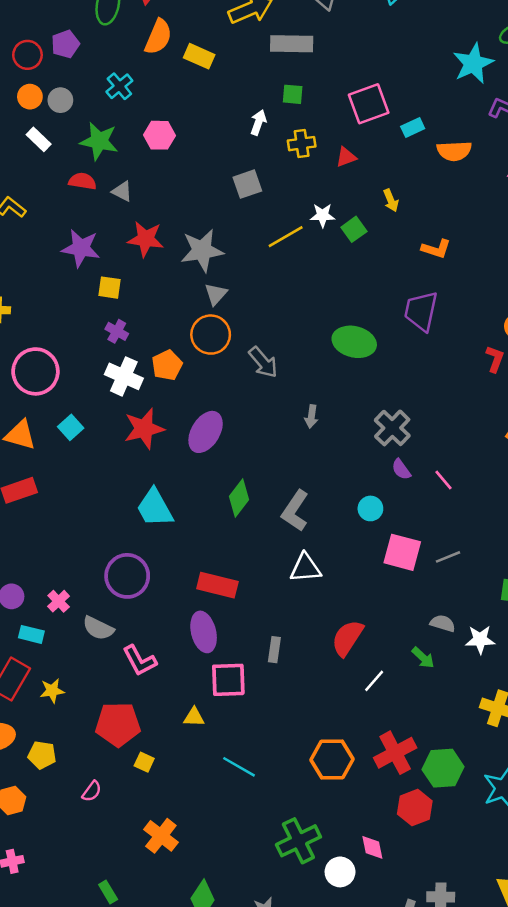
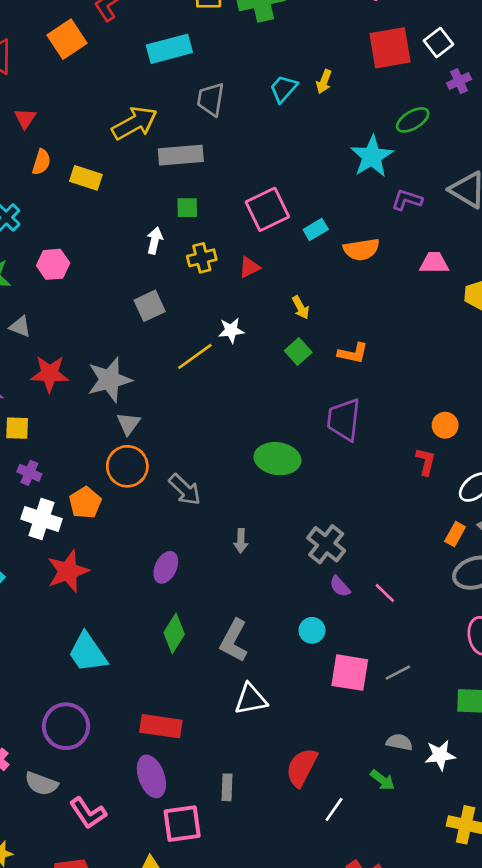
orange semicircle: (158, 37) -> (41, 162), size x0.7
green square: (354, 229) -> (298, 352), moved
purple ellipse: (206, 432) -> (166, 567), moved, size x0.7

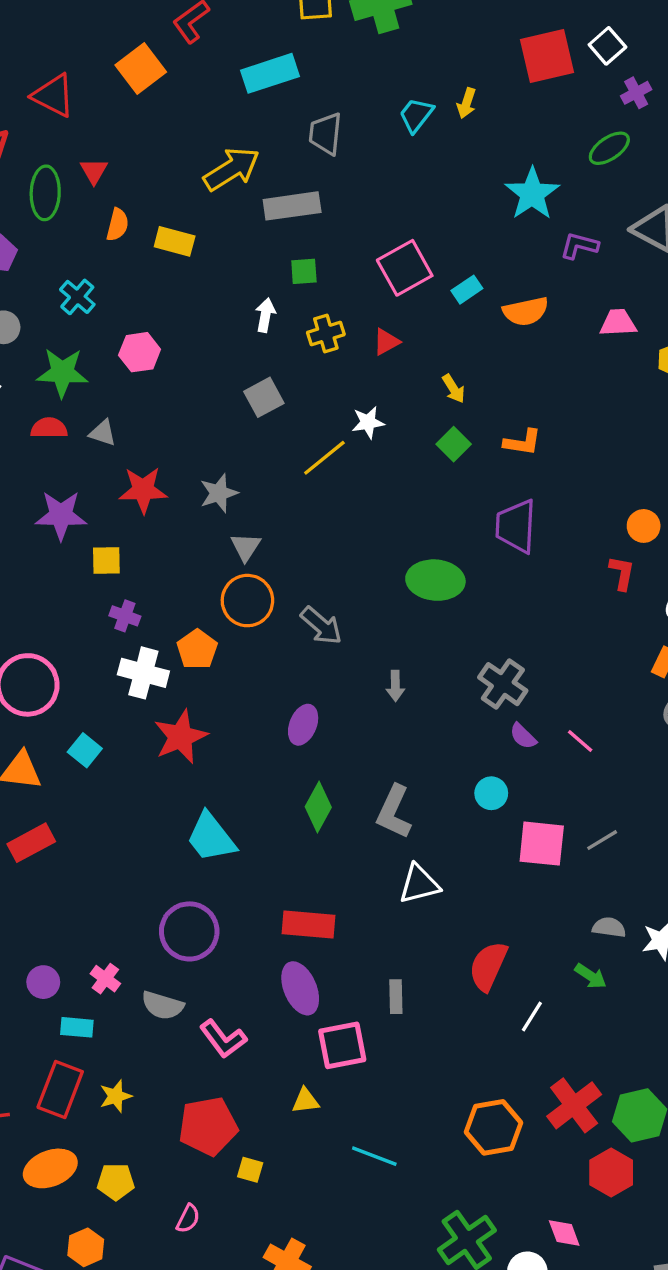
green ellipse: (413, 120) -> (609, 148), moved
gray star: (109, 380) -> (219, 493), size x0.7

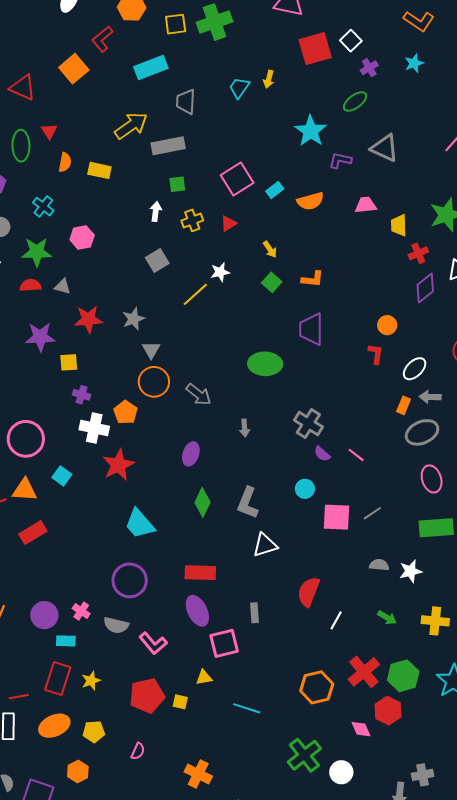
green arrow: (591, 976) -> (387, 618), moved
purple circle: (43, 982) -> (44, 615), size x1.4
yellow square: (250, 1170) -> (180, 702), moved
pink diamond: (564, 1233) -> (361, 729), moved

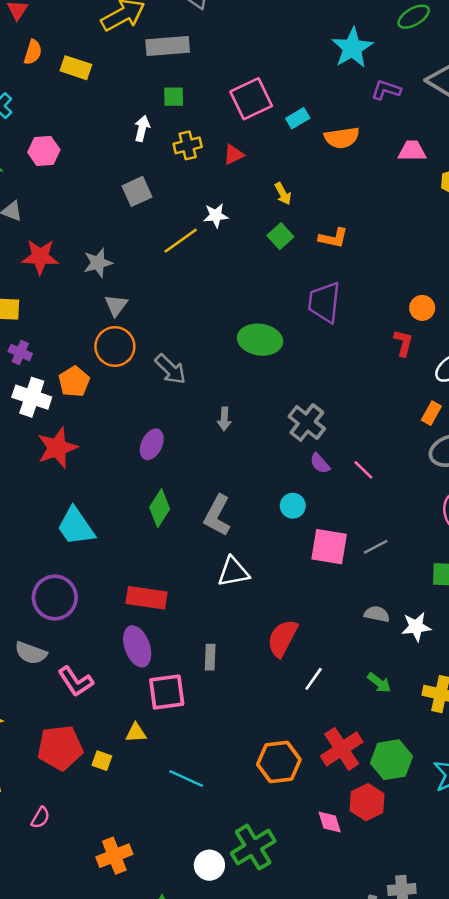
white circle: (341, 772) -> (209, 865), moved
orange cross: (198, 774) -> (114, 856), turned 36

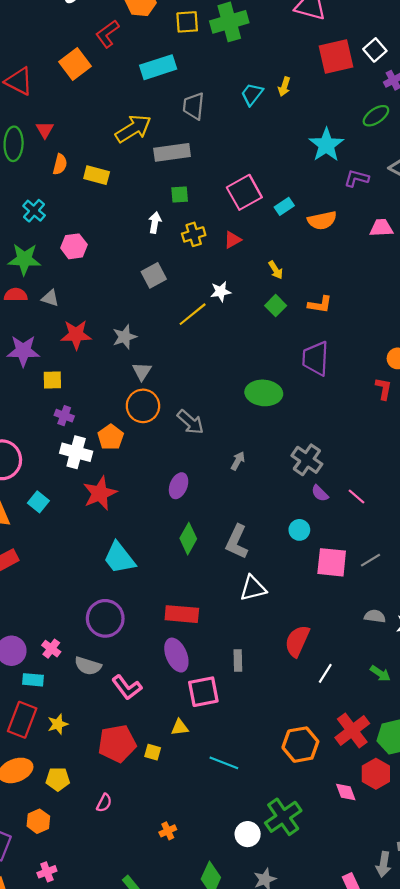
gray arrow: (224, 419) -> (238, 461), turned -150
orange cross: (114, 856) -> (168, 831), size x0.6

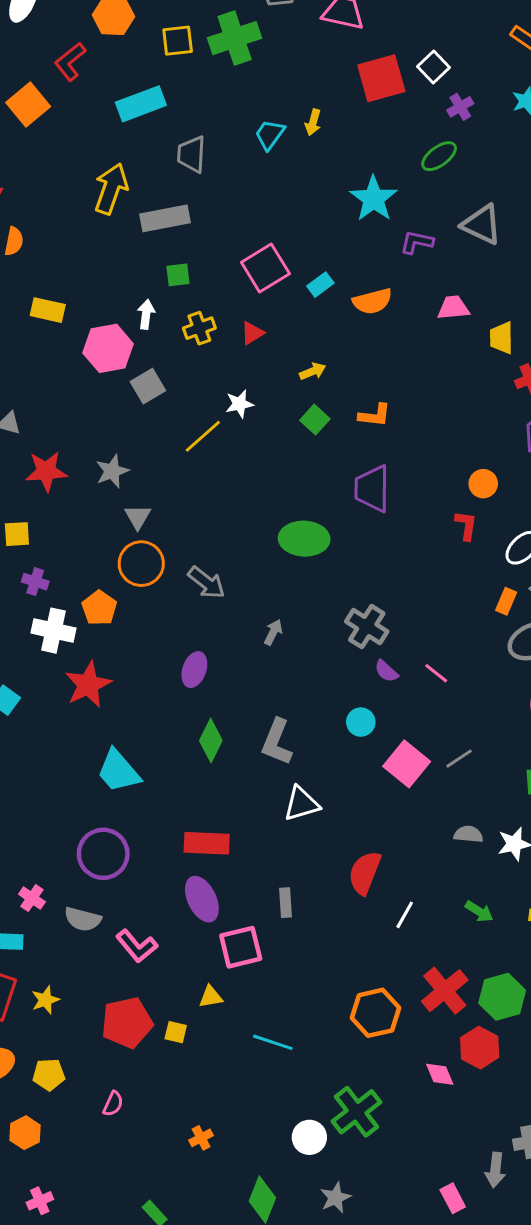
yellow arrow: (133, 129) -> (111, 189), turned -36
yellow rectangle: (97, 175) -> (48, 310), moved
pink hexagon: (74, 246) -> (108, 348), moved, size x1.4
yellow arrow: (276, 270) -> (313, 371), turned -78
pink square: (332, 562) -> (407, 764), turned 36

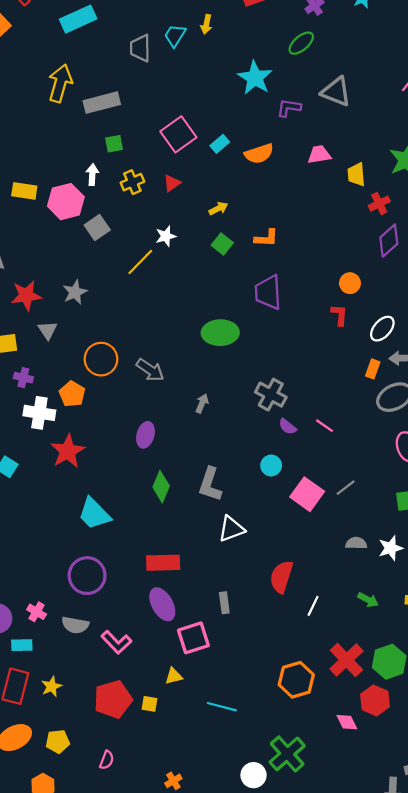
gray trapezoid: (191, 154) -> (140, 48), moved
yellow rectangle: (48, 310) -> (24, 191), moved
gray triangle: (138, 517) -> (48, 330), moved

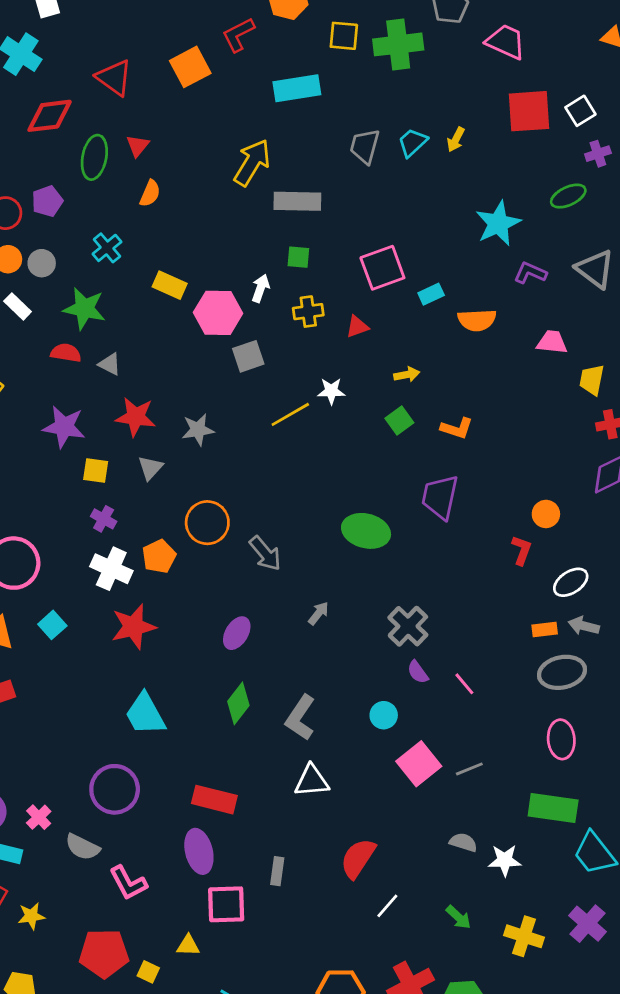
orange rectangle: (373, 369) -> (545, 630), turned 48

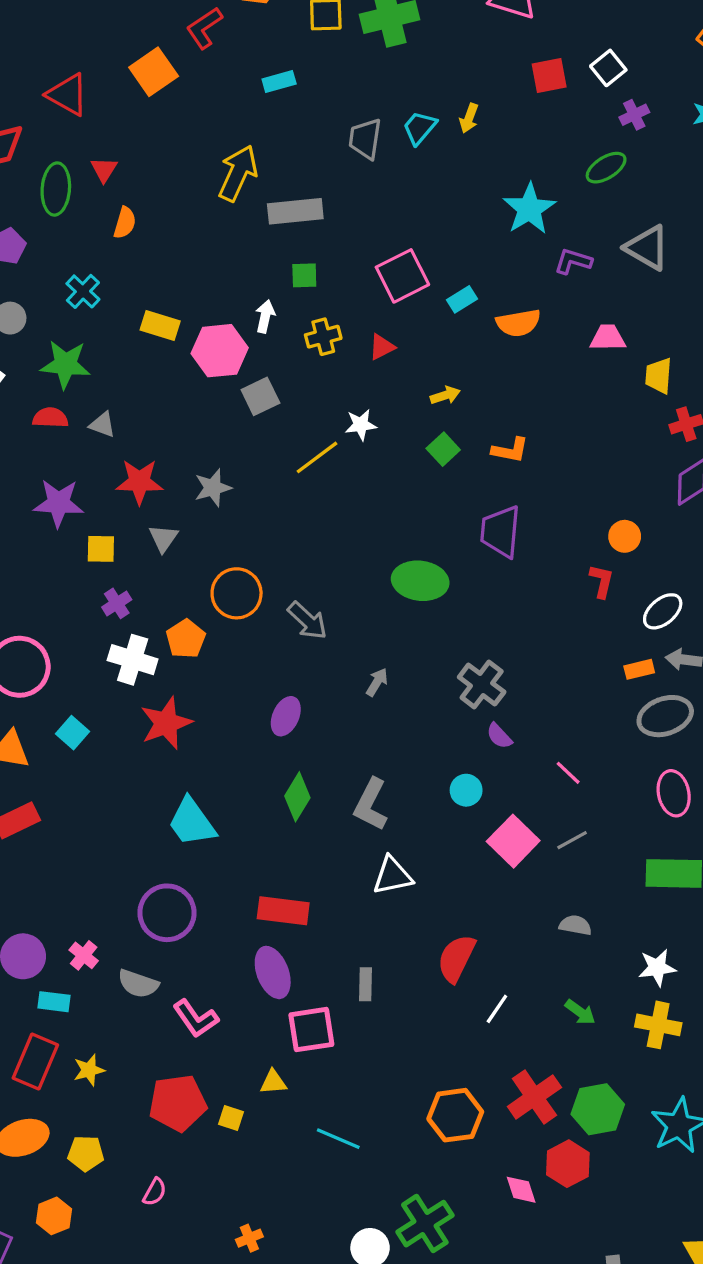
cyan rectangle: (297, 88) -> (279, 81), size x0.6
red square: (529, 111) -> (549, 75), size x0.7
purple cross: (104, 519) -> (117, 603), turned 35
pink line: (464, 684) -> (568, 773), moved
white star: (505, 860) -> (657, 968), moved

